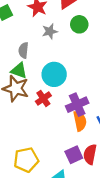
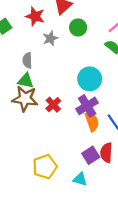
cyan circle: (54, 74) -> (90, 79), moved

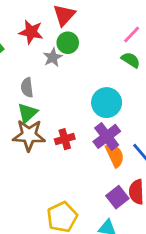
green circle: (78, 27) -> (68, 43), moved
green triangle: (26, 81) -> (27, 113), turned -48
red cross: (53, 105) -> (65, 139), turned 32

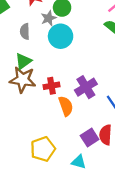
gray semicircle: (27, 88) -> (25, 31), moved
cyan circle: (107, 103) -> (61, 36), moved
orange semicircle: (115, 155) -> (66, 106), moved

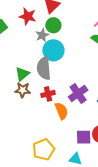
gray semicircle: (25, 31) -> (44, 68), moved, size x1.6
brown star: (23, 80) -> (23, 90), size x0.7
purple square: (90, 137) -> (84, 137), turned 35

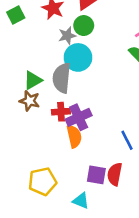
purple cross: (78, 93) -> (79, 117), moved

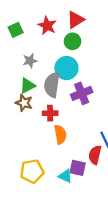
gray star: (67, 36) -> (30, 61), moved
purple cross: (79, 117) -> (82, 93), moved
red semicircle: (115, 174) -> (95, 155), moved
cyan triangle: (81, 201) -> (65, 176), moved

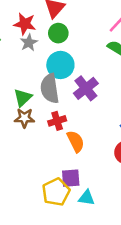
gray star: (30, 61) -> (29, 43), moved
purple square: (78, 168) -> (71, 178), moved
cyan triangle: (65, 176) -> (86, 198), moved

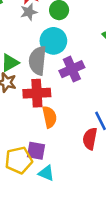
red cross: (57, 121) -> (37, 93), size x1.5

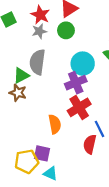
cyan circle: (53, 41) -> (83, 64), moved
gray semicircle: (38, 61) -> (37, 62), moved
red cross: (37, 93) -> (79, 107), moved, turned -30

